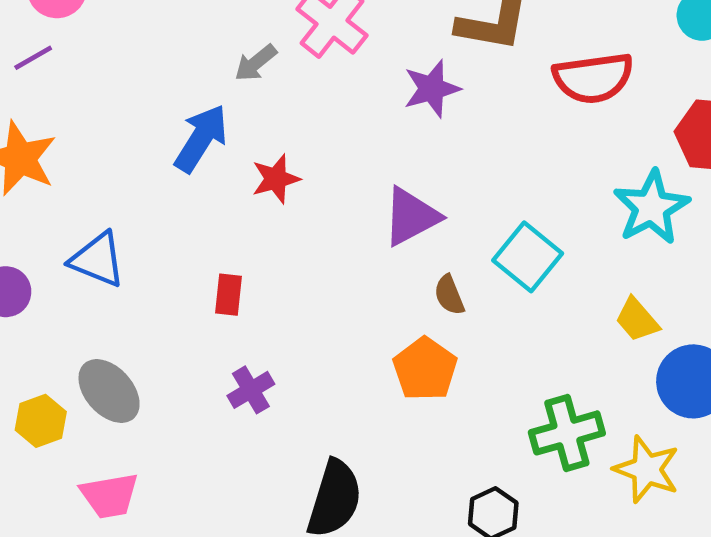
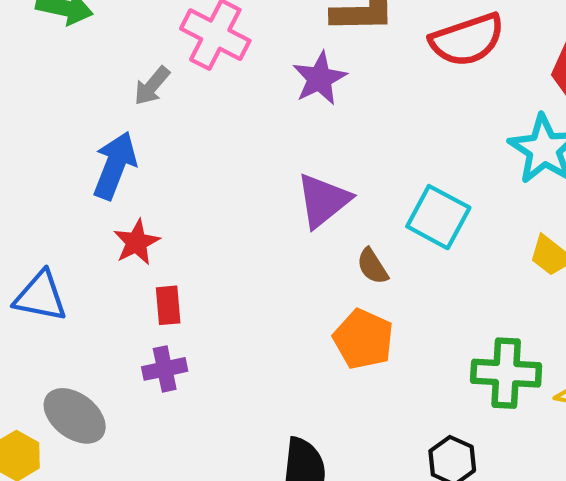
red star: (276, 179) -> (137, 242), moved
purple cross: (251, 390) -> (165, 369), moved, turned 30
green cross: (567, 433) -> (506, 373), turned 30

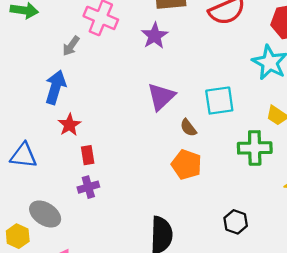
cyan square: (438, 217) -> (219, 101), turned -32
green cross: (506, 373) -> (255, 148), moved

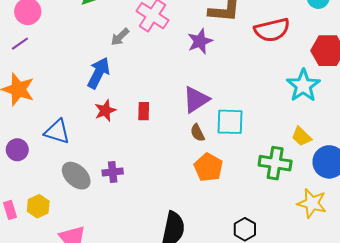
cyan square: (219, 101) -> (230, 122), moved
brown semicircle: (188, 128) -> (197, 133), moved
red rectangle: (88, 155) -> (144, 111), moved
gray ellipse: (45, 214) -> (76, 176), moved

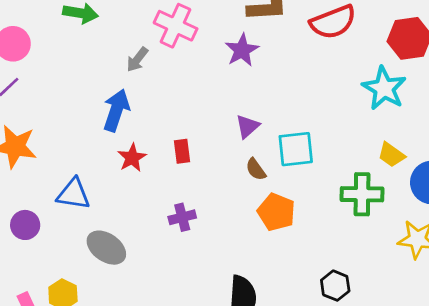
purple triangle: (196, 99) -> (248, 126), size x0.7
purple cross: (113, 172) -> (182, 217), moved

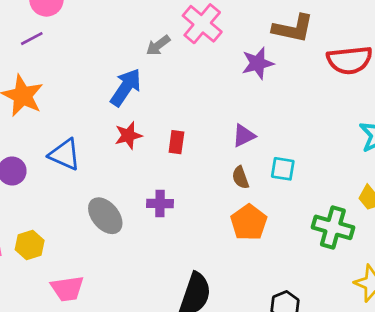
cyan square: (296, 149) -> (283, 169), size x0.7
gray ellipse: (106, 248) -> (105, 216), moved

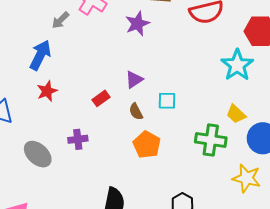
red rectangle: (176, 142) -> (101, 98), moved, turned 54

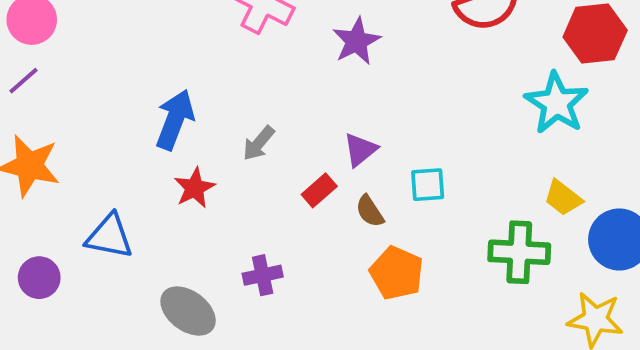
gray arrow: (60, 20) -> (259, 143), moved
red rectangle: (101, 98) -> (319, 190), moved

